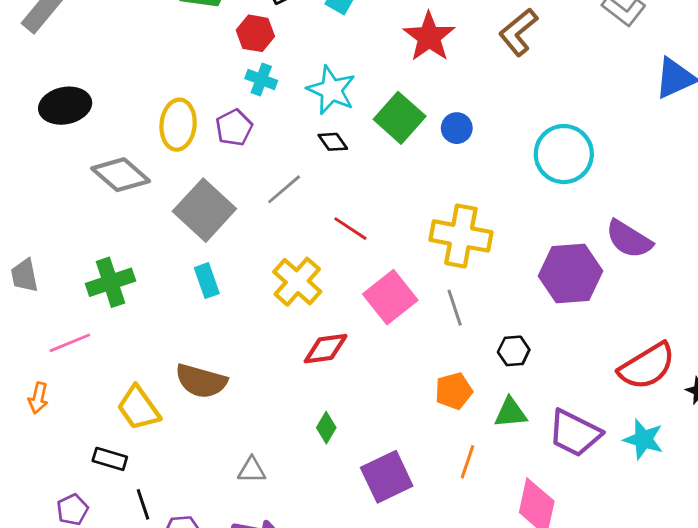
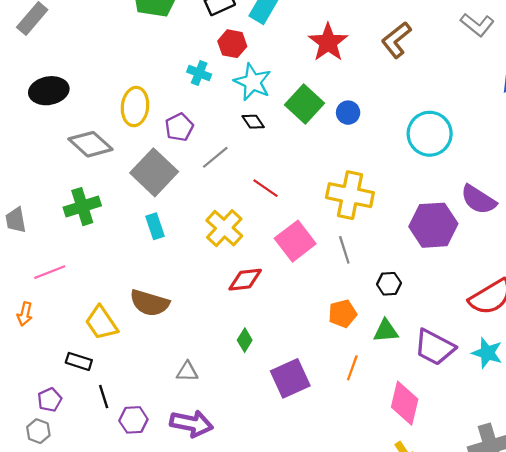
red hexagon: (255, 33) -> (232, 44), moved
purple pentagon: (234, 128) -> (179, 127), moved
green cross: (110, 282) -> (82, 207), moved

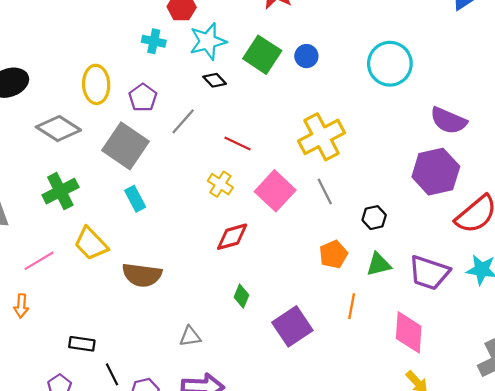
cyan star: (253, 82) -> (208, 41), turned -30
yellow cross: (350, 195) -> (322, 137), turned -30
purple hexagon: (433, 225) -> (436, 172), moved
yellow cross: (224, 228) -> (220, 184), moved, size x0.7
yellow trapezoid: (101, 323) -> (91, 244), moved

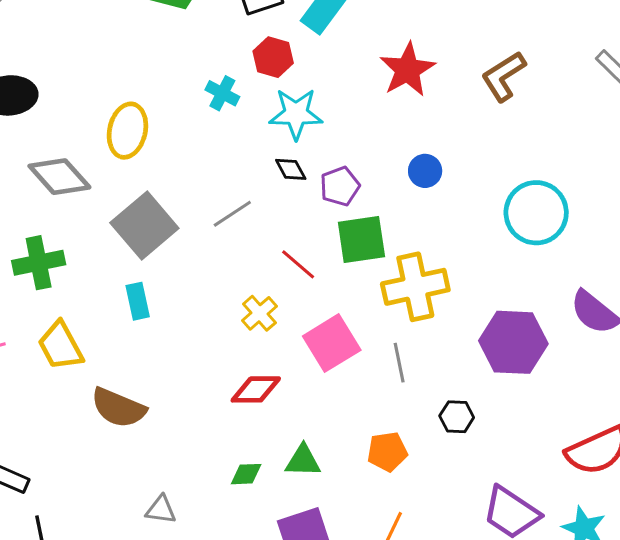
green square: (262, 55) -> (361, 240), moved, turned 33
purple pentagon: (143, 98) -> (340, 186), moved
purple hexagon: (436, 172) -> (513, 342), moved
green triangle: (379, 264) -> (303, 461), moved
green diamond: (241, 296) -> (246, 474), turned 50

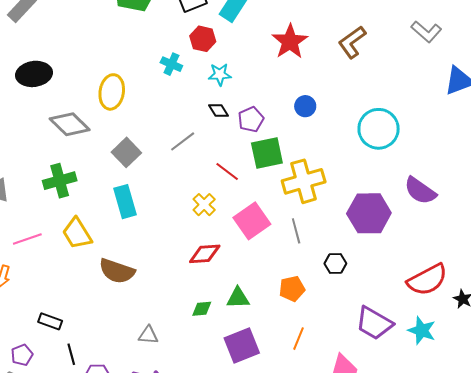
cyan star: (296, 114) -> (220, 74), size x0.7
gray square: (144, 225) -> (126, 152), size x0.7
cyan rectangle: (138, 301) -> (125, 202), size x1.4

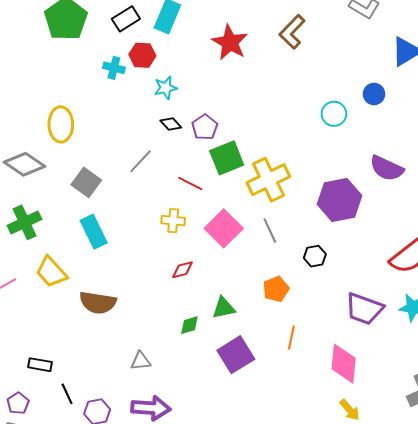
cyan cross: (171, 64) -> (114, 68), moved
blue circle: (305, 106) -> (374, 94), moved
cyan circle: (379, 129) -> (334, 114), size x0.6
yellow cross: (204, 205) -> (173, 221), turned -30
red diamond: (205, 254) -> (183, 270), size x0.7

